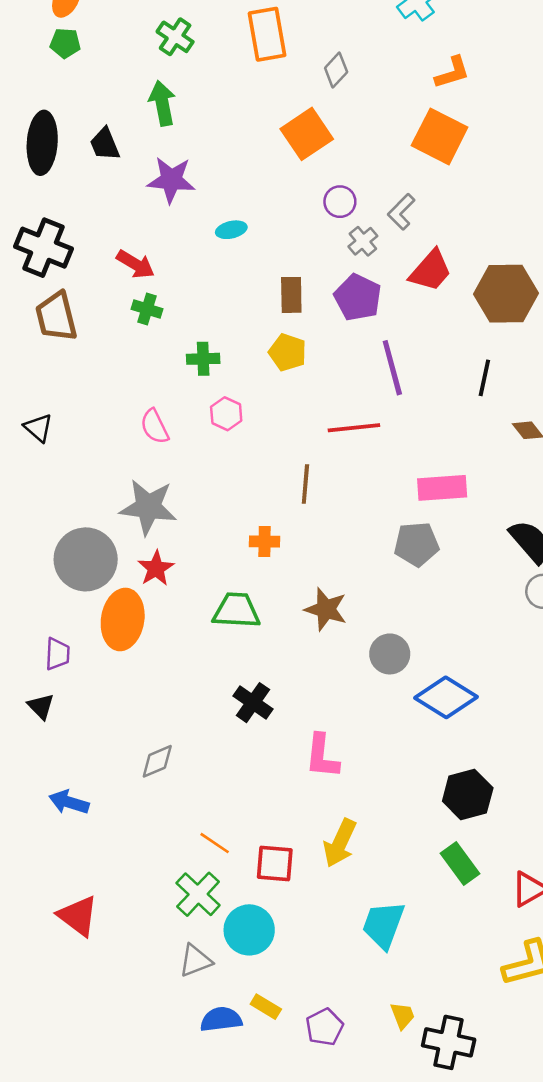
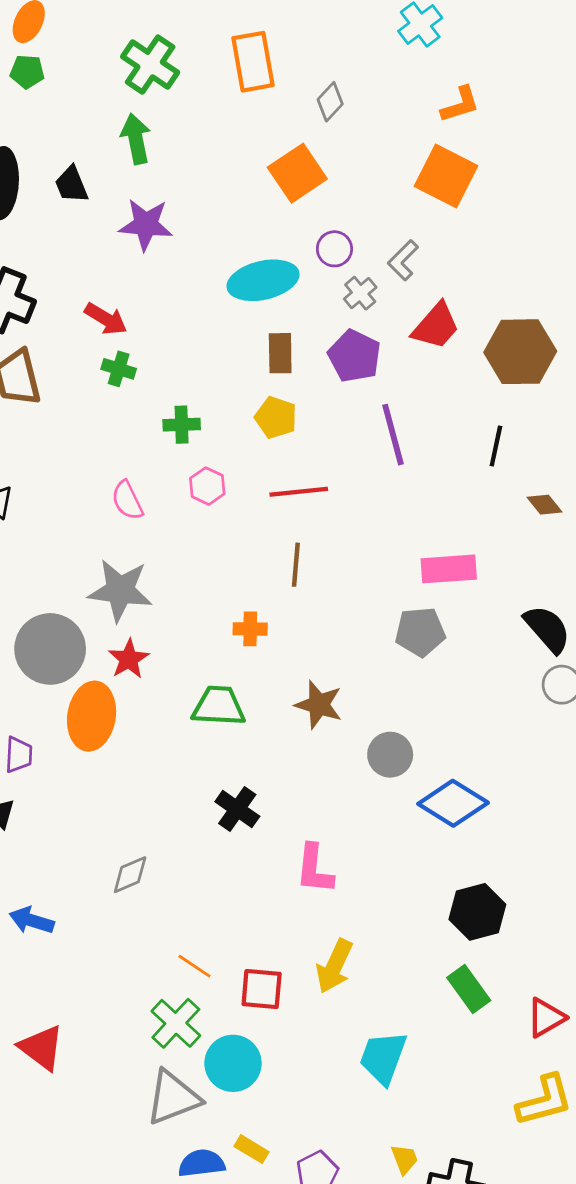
green cross: (175, 37) -> (150, 65), size x1.4
cyan ellipse: (231, 230) -> (263, 280), moved, size x2.0
red line: (354, 428) -> (299, 492), moved
gray triangle: (196, 961) -> (173, 1098), size x1.5

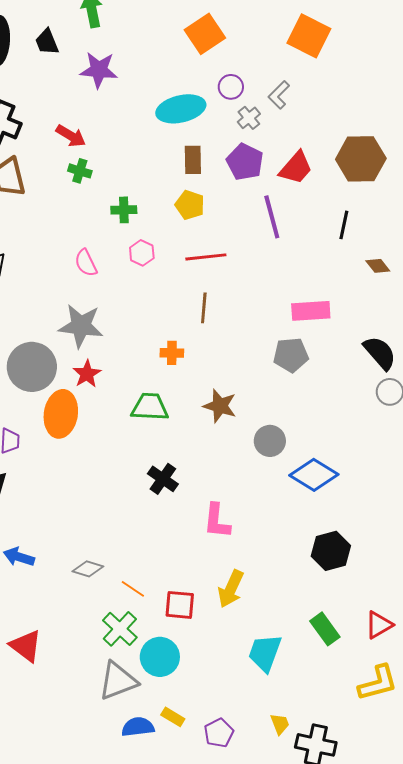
red trapezoid: (436, 326) -> (296, 168), moved
gray diamond: (130, 875) -> (88, 569), moved, turned 40
green rectangle: (469, 989) -> (325, 629), moved

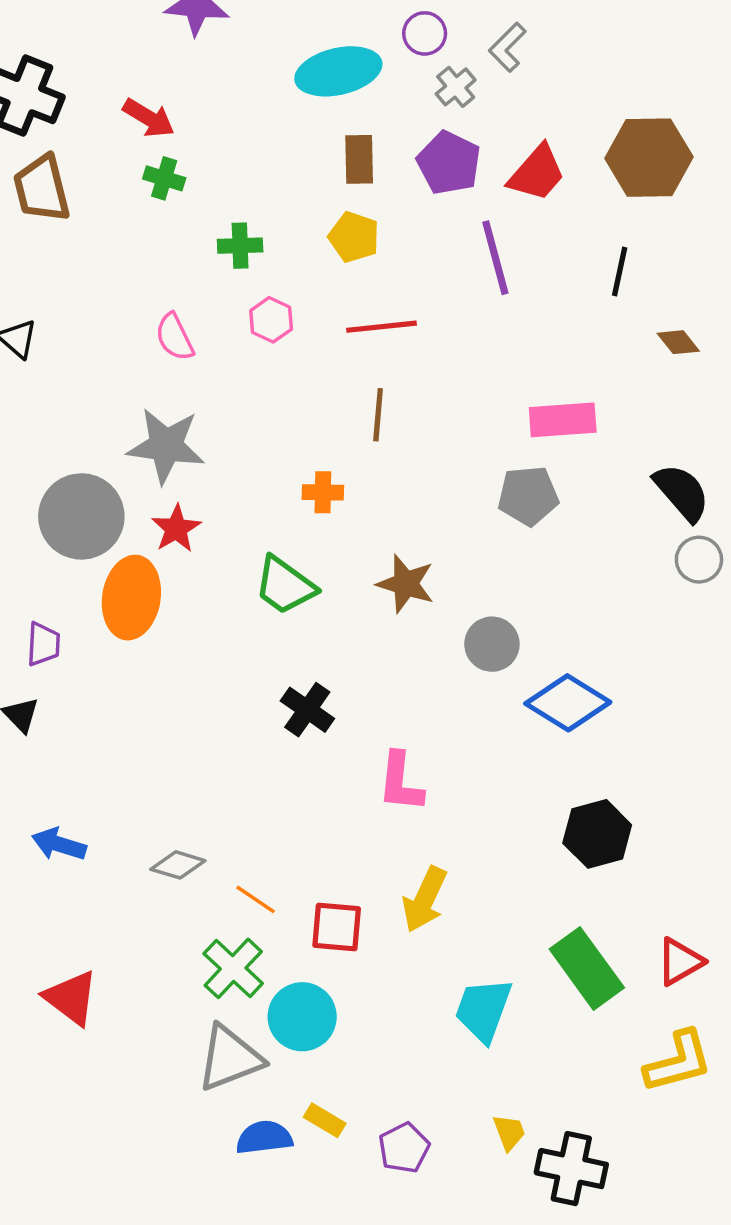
green trapezoid: (150, 407) -> (285, 585), turned -147
green rectangle: (325, 629) -> (587, 968), size x1.4

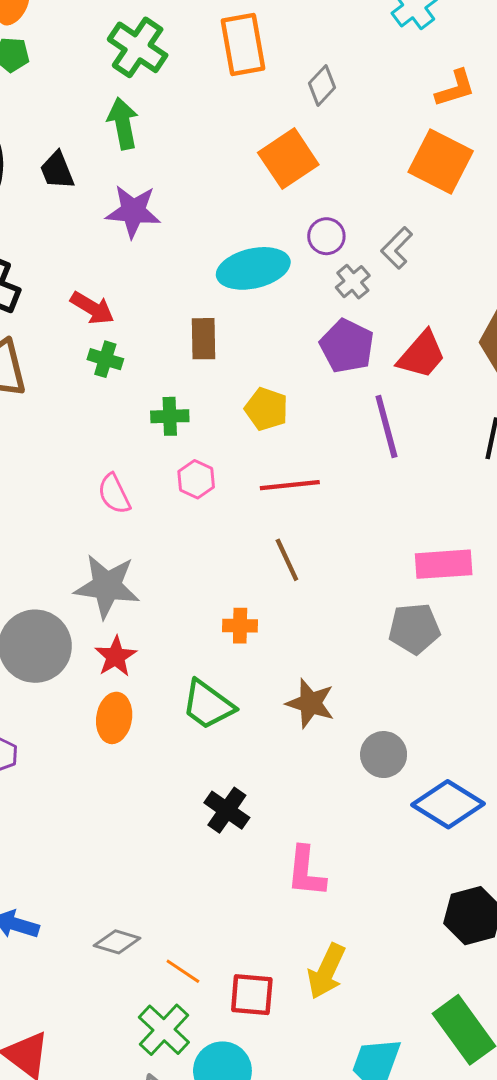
brown rectangle: (359, 159) -> (203, 339), moved
brown line: (378, 415) -> (287, 560), turned -30
orange ellipse: (131, 598) -> (114, 718), moved, size x0.7

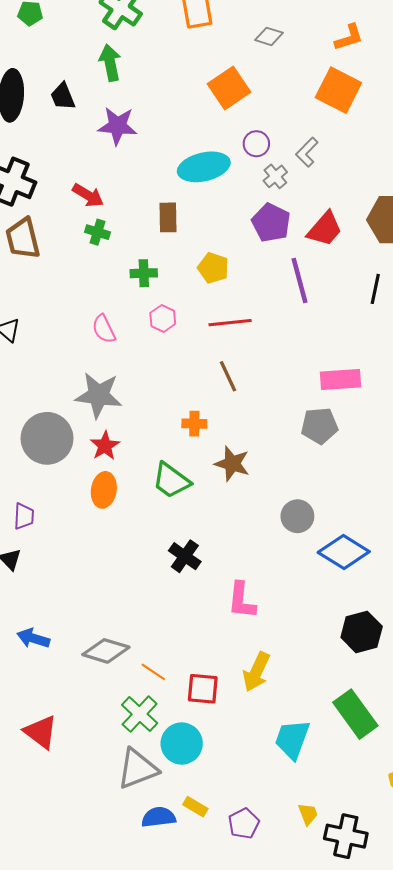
gray diamond: (322, 85) -> (269, 36), moved, turned 64
brown star: (310, 703) -> (232, 464), moved
gray diamond: (117, 942) -> (106, 651), size x1.4

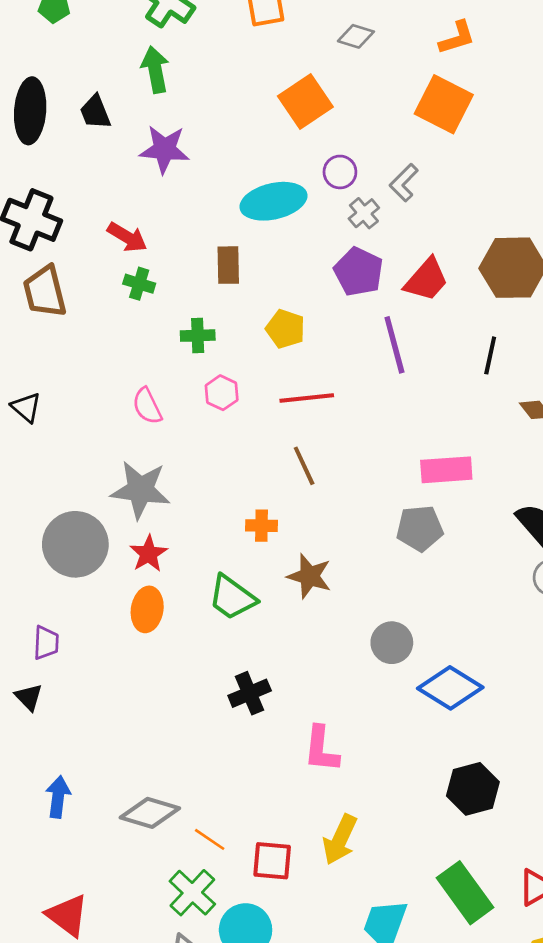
black cross: (185, 556) -> (250, 693), turned 32
blue arrow: (33, 638) -> (58, 797), turned 80

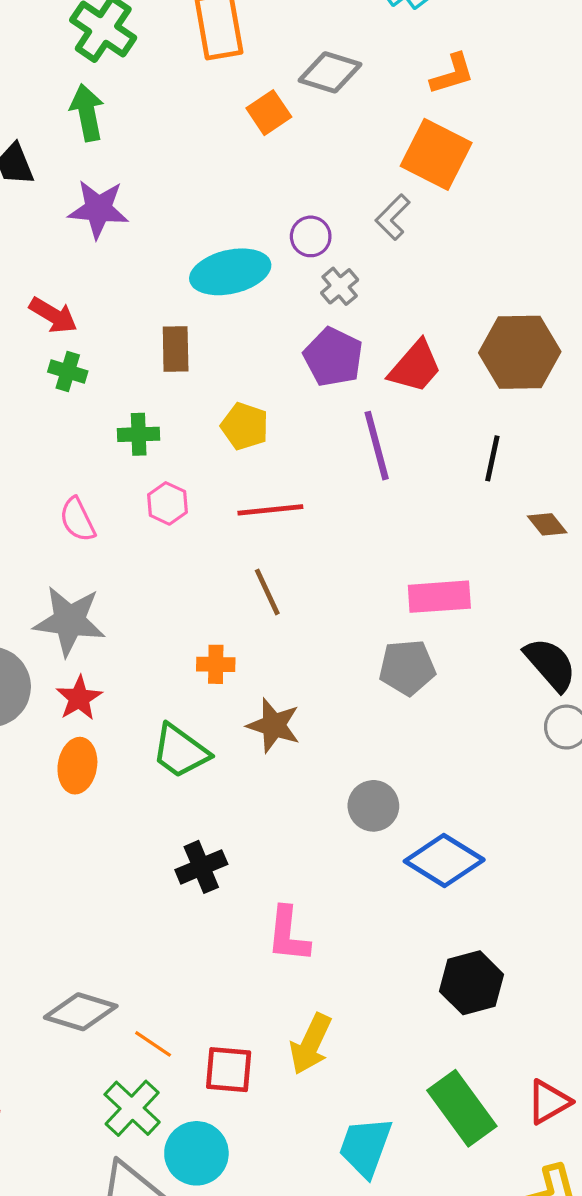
gray diamond: (356, 36) -> (330, 72), size x1.4
orange square: (305, 101) -> (269, 113), moved, size x0.7
gray L-shape: (404, 183) -> (393, 217), moved

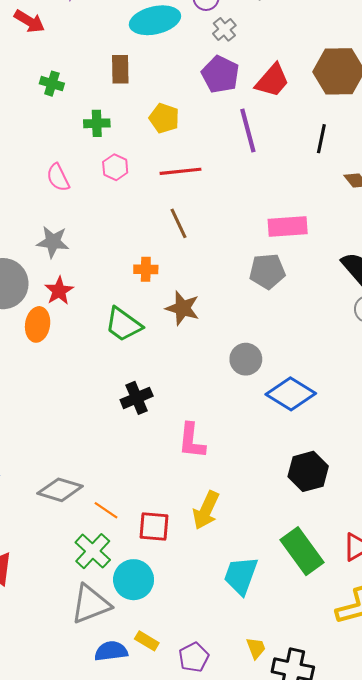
red arrow: (53, 315) -> (29, 21), moved
gray star: (69, 621) -> (53, 242), size x0.7
orange ellipse: (77, 766) -> (38, 324), moved

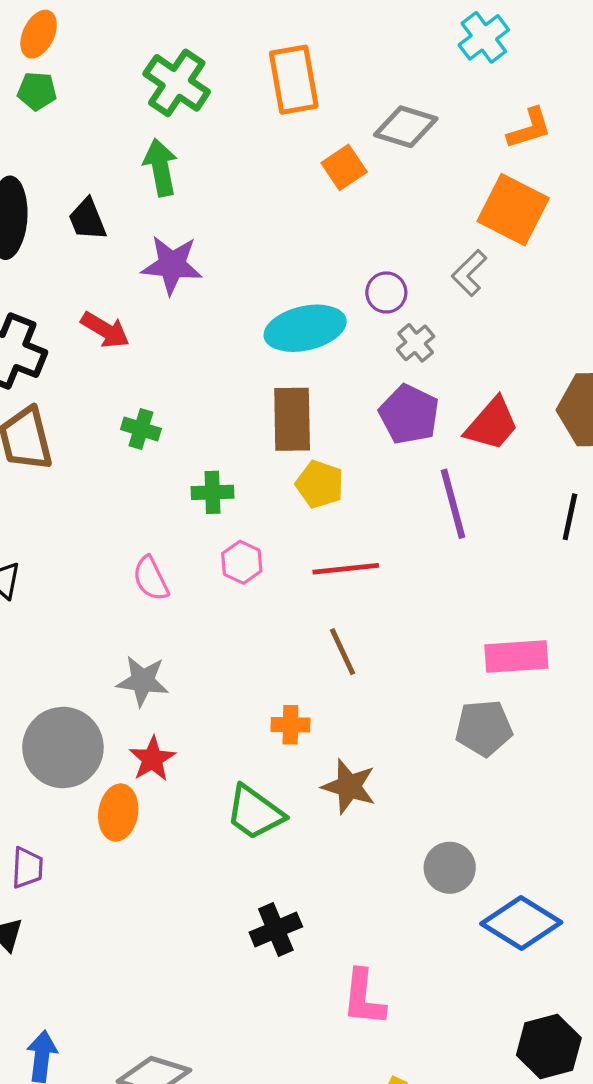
brown rectangle: (120, 69) -> (292, 419), moved, size x1.4

